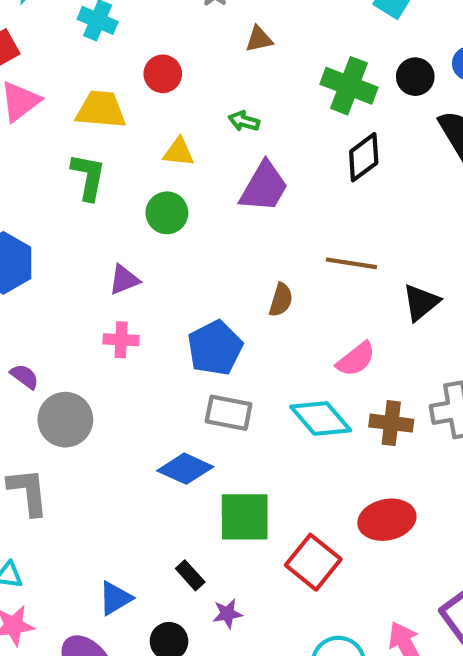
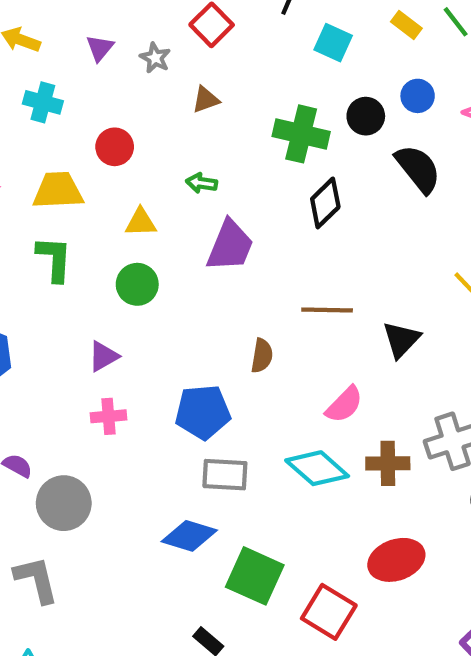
blue pentagon: (215, 348) -> (203, 412), turned 30
green square: (245, 517) -> (255, 576), turned 32

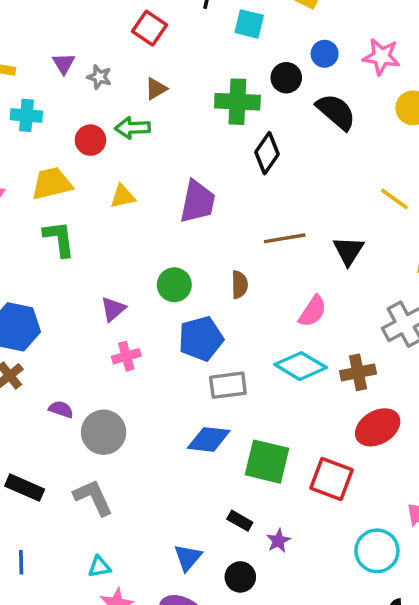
gray star: (155, 58) -> (99, 77), moved
green arrow: (202, 183) -> (132, 128), moved, size x1.4
green circle: (137, 284) -> (174, 285), moved
brown cross: (388, 463) -> (358, 372), moved

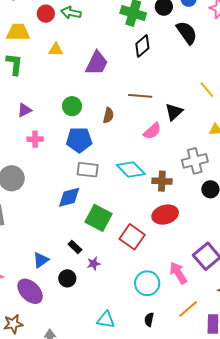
purple triangle: (113, 309) -> (24, 110), moved
pink semicircle: (313, 311) -> (152, 131), moved
blue diamond: (209, 439) -> (69, 197), turned -35

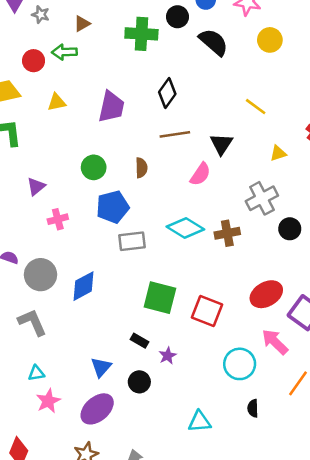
black diamond: (142, 46) -> (167, 93), moved
blue diamond: (69, 197) -> (83, 286), moved
red ellipse: (165, 215) -> (266, 294), moved
purple ellipse: (30, 291) -> (97, 409), turned -72

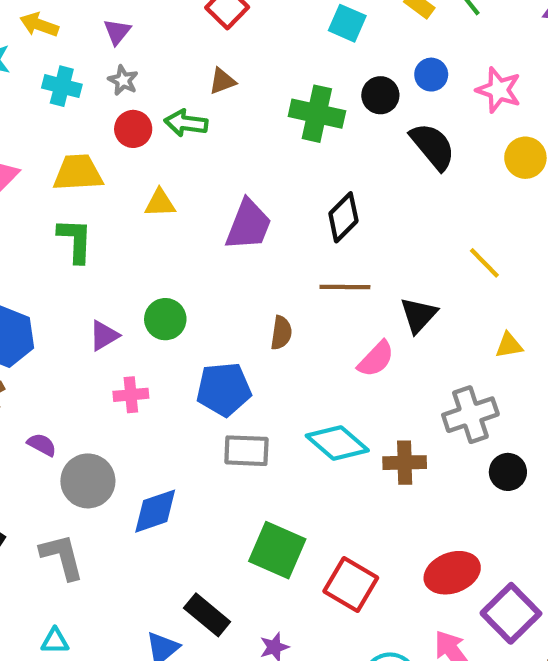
gray star: (41, 14) -> (123, 80), moved
green circle: (94, 167) -> (165, 319), moved
black rectangle: (139, 341) -> (207, 615), moved, size x1.5

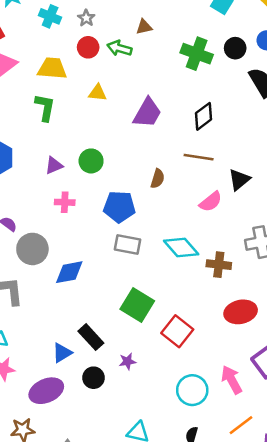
red ellipse: (452, 573) -> (241, 312), moved

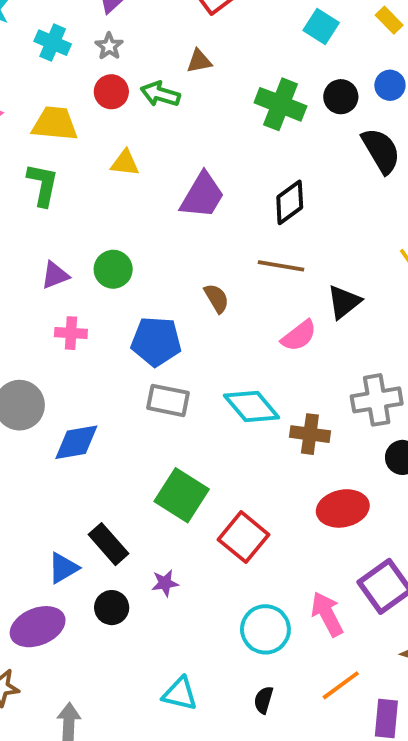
brown semicircle: (158, 179) -> (217, 298), turned -48

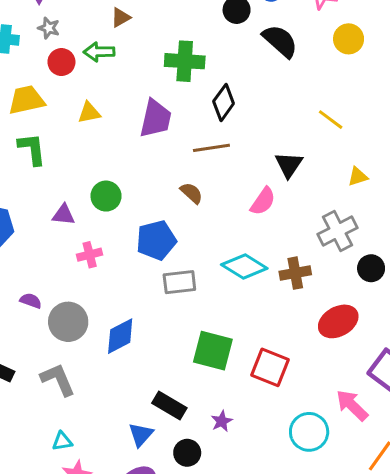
green cross: (280, 104) -> (185, 61), moved
brown line: (281, 266) -> (211, 148), moved
purple triangle: (55, 275) -> (63, 215), turned 45

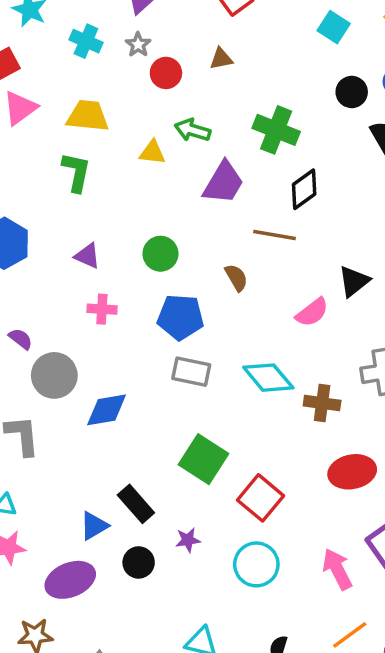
green arrow: (99, 52) -> (192, 130), moved
red circle: (61, 62) -> (166, 73), moved
green circle: (106, 196) -> (160, 254), moved
cyan circle: (309, 432) -> (256, 564), moved

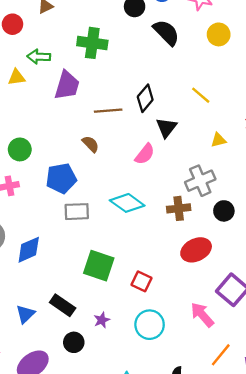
black diamond: (304, 189) -> (145, 98), moved
green circle: (160, 254) -> (20, 149), moved
brown cross: (322, 403) -> (179, 208), moved
red square: (260, 498) -> (141, 281), size x0.7
blue triangle: (94, 526) -> (25, 314), moved

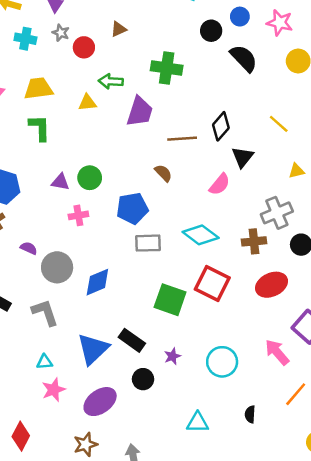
red square: (141, 281) -> (212, 283), moved, size x1.6
blue triangle: (25, 314) -> (93, 349), size x1.6

